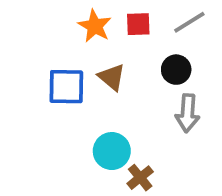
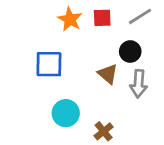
brown triangle: (112, 77) -> (108, 74), moved
cyan circle: (112, 151) -> (66, 113), moved

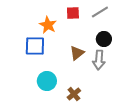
orange star: (70, 19) -> (48, 25), moved
black circle: (130, 51) -> (104, 39), moved
brown triangle: (108, 74) -> (77, 53), turned 42

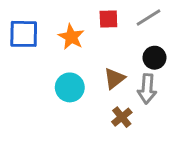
blue square: (35, 46) -> (24, 34), moved
cyan circle: (47, 81) -> (70, 87), moved
brown cross: (74, 94) -> (122, 117), moved

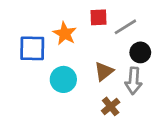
gray line: (149, 18) -> (125, 27), moved
blue square: (24, 34) -> (32, 48), moved

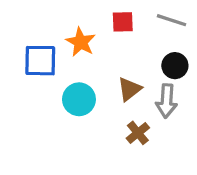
gray line: (125, 27) -> (172, 20), moved, turned 50

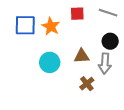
blue square: (40, 61) -> (25, 25), moved
brown triangle: (129, 89) -> (82, 56), turned 35

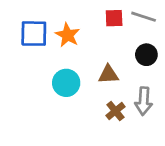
red square: (77, 14) -> (114, 18), moved
gray arrow: (105, 63) -> (144, 101), moved

